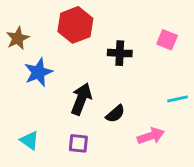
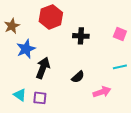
pink square: (167, 40) -> (120, 34), moved
black arrow: (81, 99) -> (43, 68), moved
purple square: (78, 143) -> (40, 98), moved

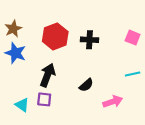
red hexagon: (51, 17) -> (55, 36), moved
blue star: (26, 49) -> (15, 53), moved, turned -30
purple square: (40, 98) -> (44, 99), moved

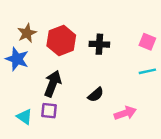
brown star: (13, 29) -> (27, 33), moved
cyan line: (133, 74) -> (147, 71), moved

